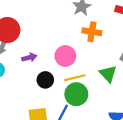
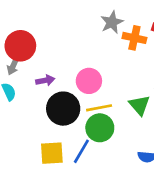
orange cross: (92, 32) -> (134, 38), moved
black circle: (45, 80) -> (63, 109), size x1.6

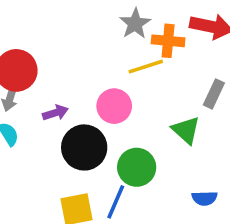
yellow line: (99, 108) -> (146, 67), moved

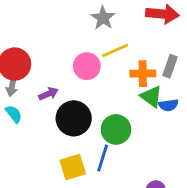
orange cross: (168, 41) -> (143, 74), moved
pink circle: (114, 106) -> (87, 66), moved
blue semicircle: (205, 198) -> (168, 105), moved

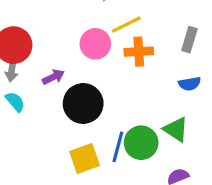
orange cross: (143, 74) -> (139, 52), moved
green triangle: (151, 97) -> (176, 129), moved
green circle: (116, 129) -> (141, 143), moved

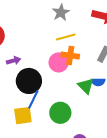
pink circle: (95, 44) -> (59, 62), moved
green triangle: (176, 129) -> (86, 86), moved
blue line: (118, 147) -> (33, 99), moved

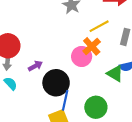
yellow line: (66, 37) -> (99, 26), moved
orange cross: (70, 55) -> (92, 46), turned -36

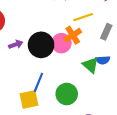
black circle: (56, 83) -> (41, 45), moved

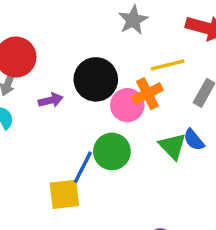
black circle: (41, 45) -> (96, 79), moved
blue semicircle: (103, 60) -> (194, 140), turned 48
green circle: (67, 94) -> (112, 151), moved

